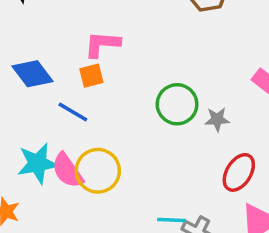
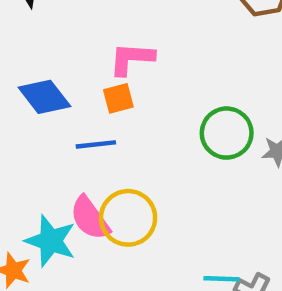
blue line: (73, 112) -> (96, 144), turned -36
cyan star: (38, 163) -> (51, 241), moved, turned 30

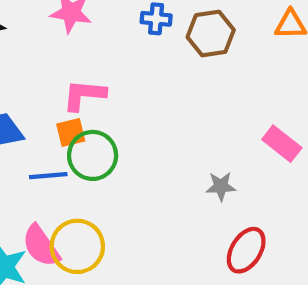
green circle: (227, 133) -> (93, 155), moved

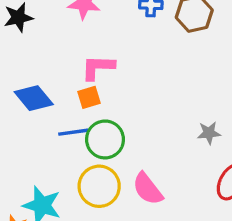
green circle: (93, 155) -> (105, 139), moved
pink semicircle: (41, 246) -> (148, 189), moved

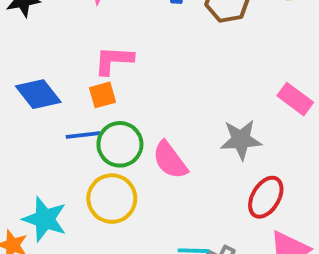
gray star: (209, 133) -> (241, 140), size x1.5
pink semicircle: (148, 189) -> (170, 160), moved

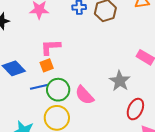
gray star: (241, 140) -> (120, 81), turned -30

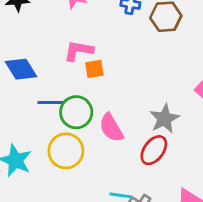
orange square: (47, 65) -> (94, 69), moved
red ellipse: (135, 109) -> (154, 150), moved

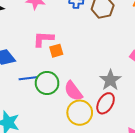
yellow circle: (66, 151) -> (80, 113), moved

